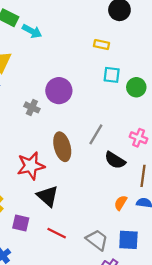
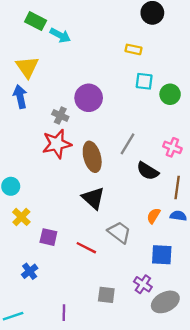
red star: (31, 166) -> (57, 144), moved
black triangle: (48, 196) -> (93, 198), moved
gray trapezoid: (97, 240) -> (119, 232), moved

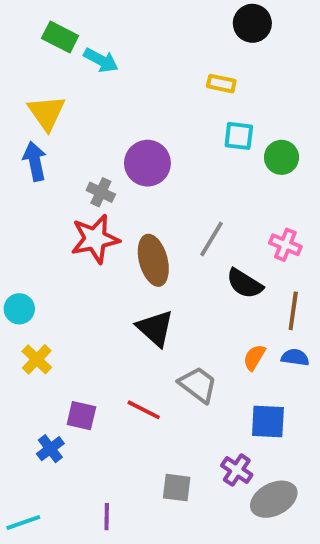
purple square: (48, 237) -> (81, 416), moved

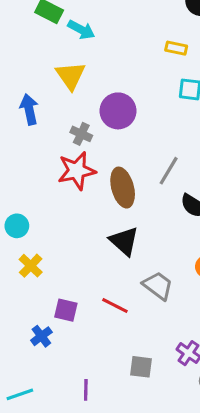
yellow triangle: (46, 113) -> (70, 76), moved

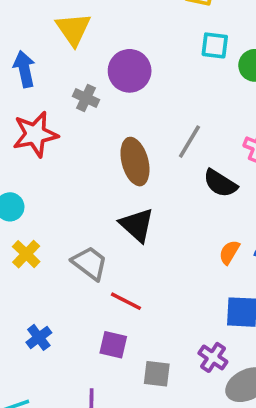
red star: (77, 171) -> (35, 134), moved
gray trapezoid: (158, 286) -> (90, 263), moved
purple square: (66, 310) -> (113, 345), moved

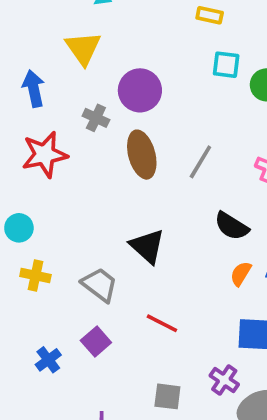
brown ellipse: (135, 162) -> (142, 155), moved
black semicircle: (220, 183) -> (232, 226), moved
yellow cross: (26, 254) -> (35, 276), turned -32
red line: (126, 301) -> (162, 323), moved
purple square: (113, 345) -> (96, 341), moved, turned 36

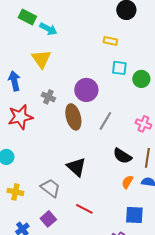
purple circle: (140, 90) -> (86, 90), moved
yellow cross: (35, 276) -> (15, 192), moved

